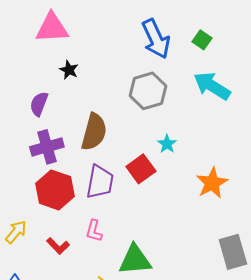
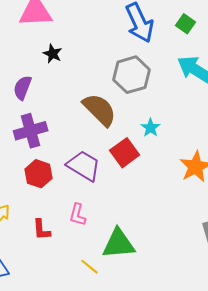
brown semicircle: (94, 132) -> (100, 110), moved, turned -60
purple trapezoid: (100, 182) -> (84, 166), turned -69
red hexagon: (55, 190) -> (39, 174), size x0.7
red L-shape: (58, 246) -> (42, 230), turned 40

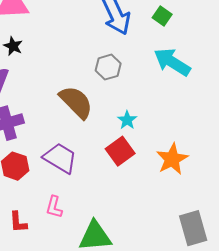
black star: (53, 54) -> (13, 46), moved
gray hexagon: (132, 75) -> (108, 67), size x0.7
red square: (125, 153) -> (120, 151), moved

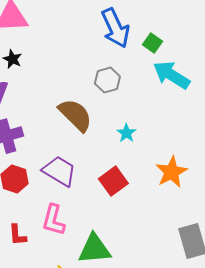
green square: (162, 16) -> (152, 43), moved
red square: (120, 151) -> (113, 181), moved
pink L-shape: (54, 207) -> (53, 220), size x1.4

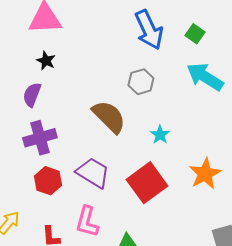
green square: (152, 43) -> (195, 34), moved
red square: (113, 181) -> (147, 183), size x1.4

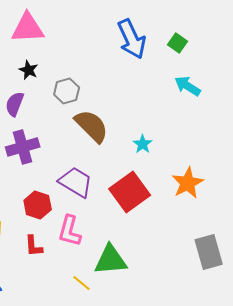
cyan arrow: (205, 77) -> (188, 86), size x0.7
gray hexagon: (141, 82) -> (67, 91), moved
red hexagon: (48, 181) -> (38, 205), moved

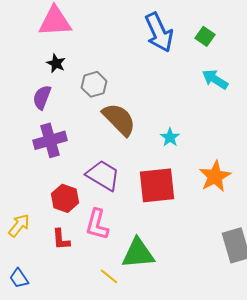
red square: (130, 192) -> (157, 185), turned 30

